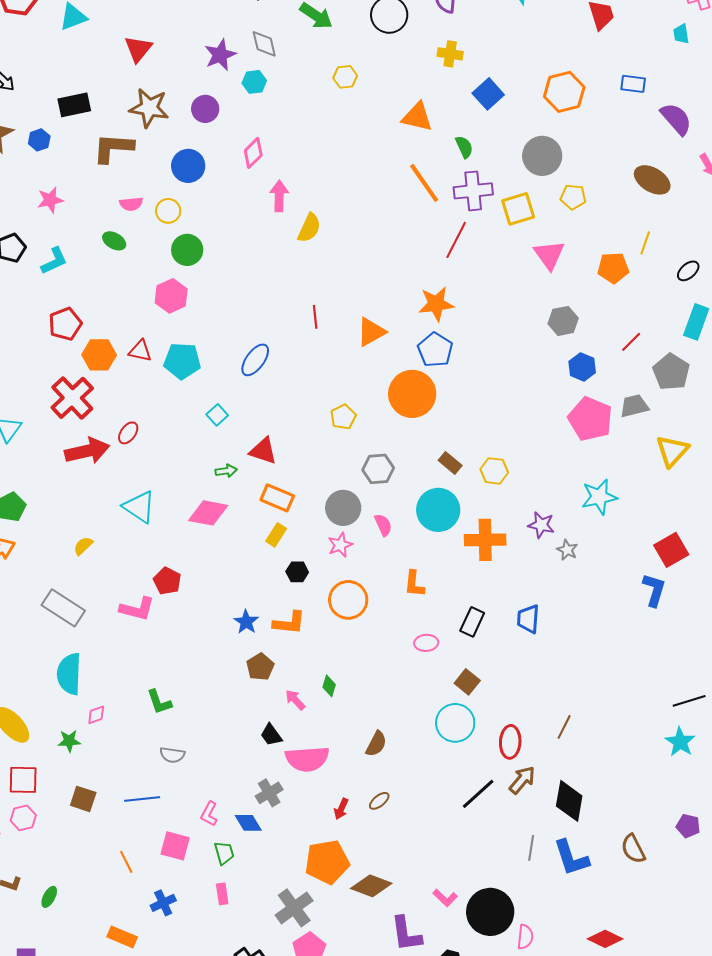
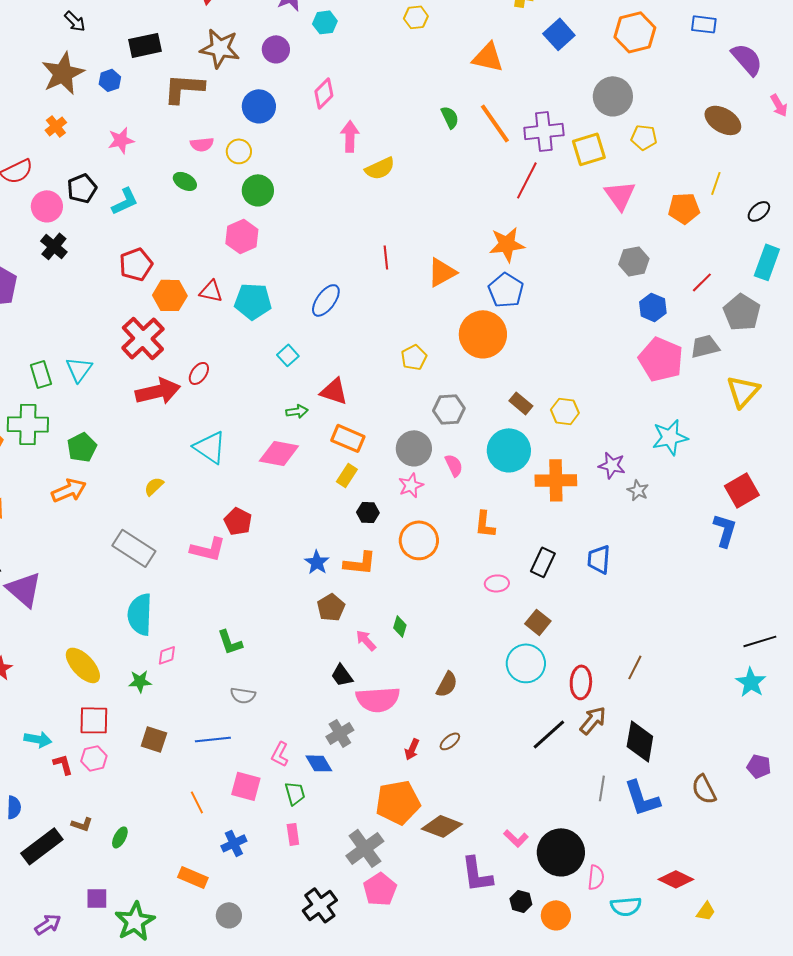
green semicircle: (464, 147) -> (450, 117), moved
yellow semicircle: (309, 228) -> (380, 168), turned 40

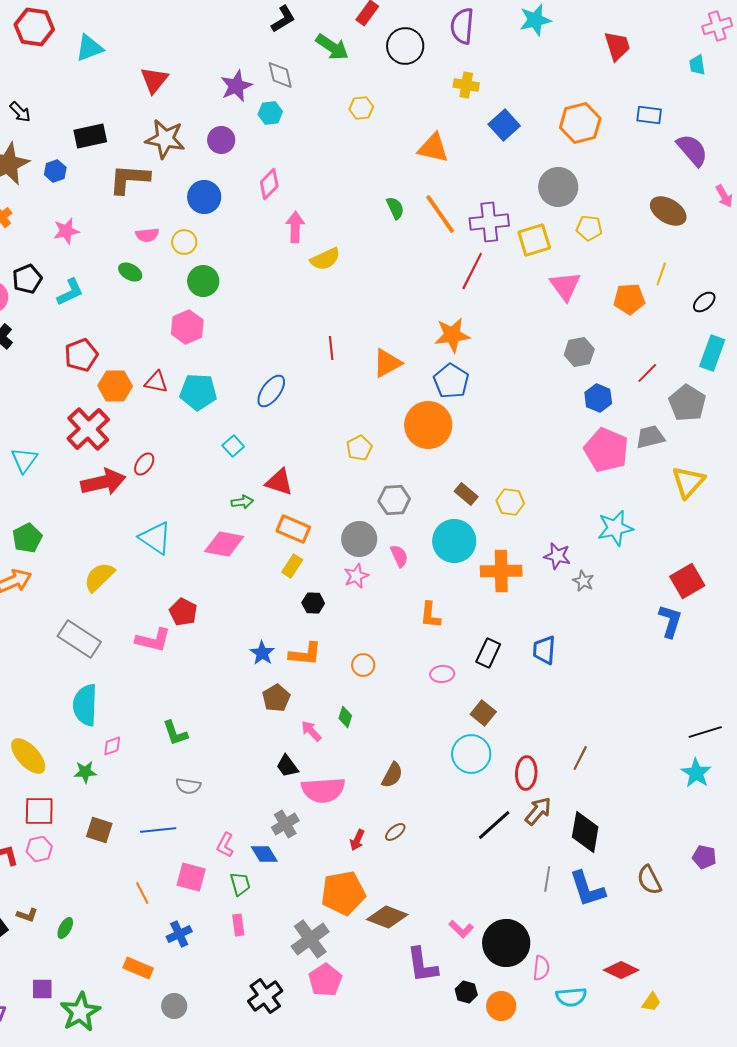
yellow semicircle: (154, 486) -> (99, 577), size x1.6
orange circle: (419, 540) -> (363, 665), moved, size x0.6

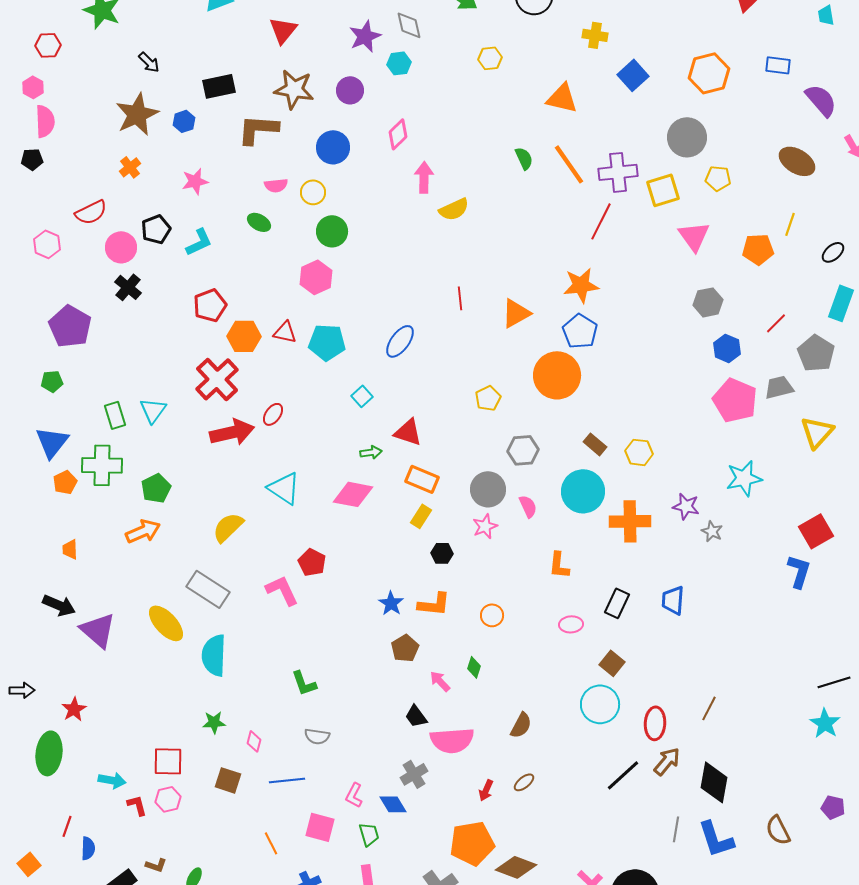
pink L-shape: (153, 640) -> (282, 590), turned -129
pink diamond: (112, 746) -> (254, 741), moved, turned -55
yellow ellipse: (28, 756) -> (166, 623), moved

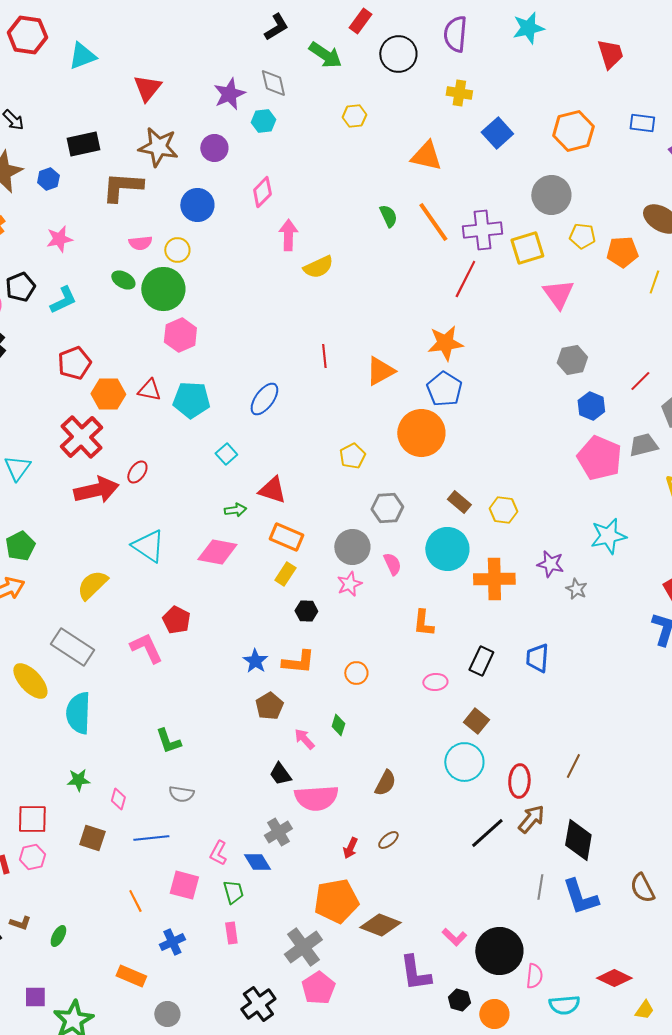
green circle: (332, 231) -> (163, 289), moved, size x1.4
orange pentagon: (758, 249) -> (622, 252), moved

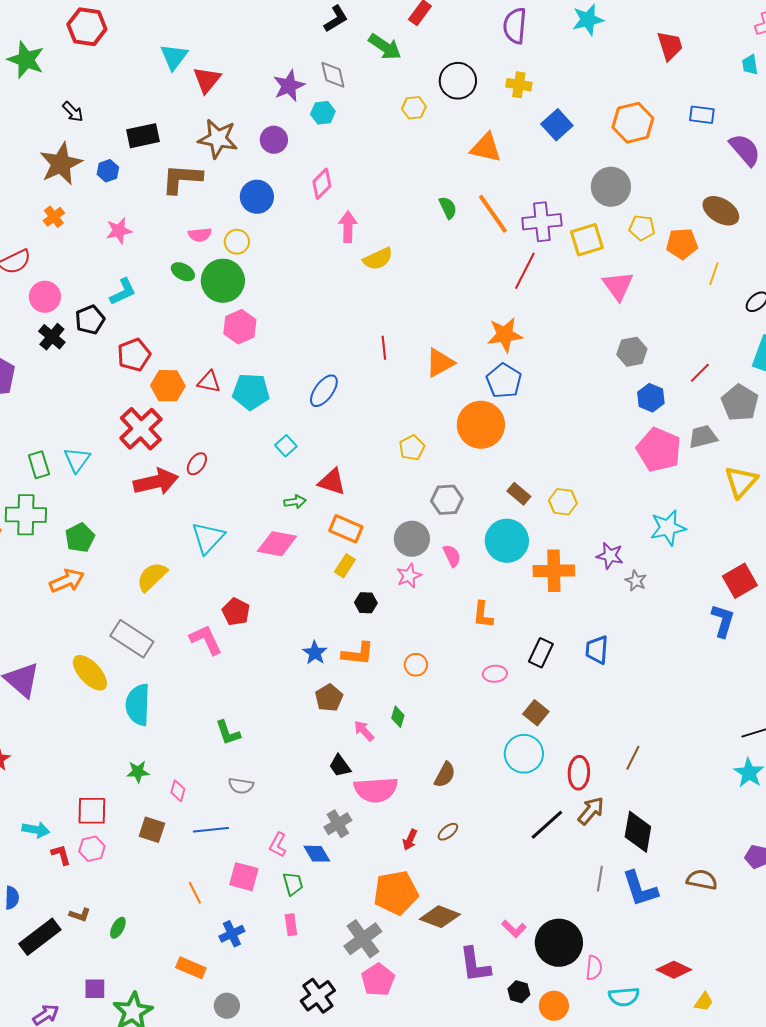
black circle: (398, 54) -> (458, 81), moved
cyan triangle: (82, 56) -> (174, 57), moved, turned -32
black pentagon: (20, 287) -> (90, 320), moved
cyan triangle: (148, 546) -> (208, 538), turned 39
brown semicircle: (642, 888) -> (702, 880), turned 128

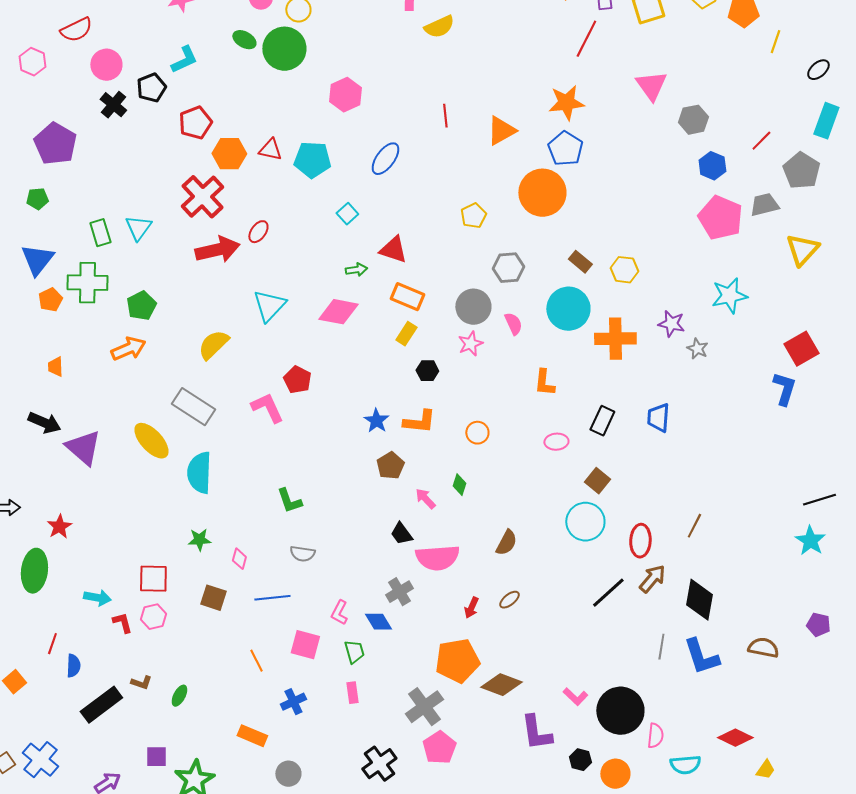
pink triangle: (618, 286) -> (651, 86), moved
pink hexagon: (240, 327) -> (345, 95), moved

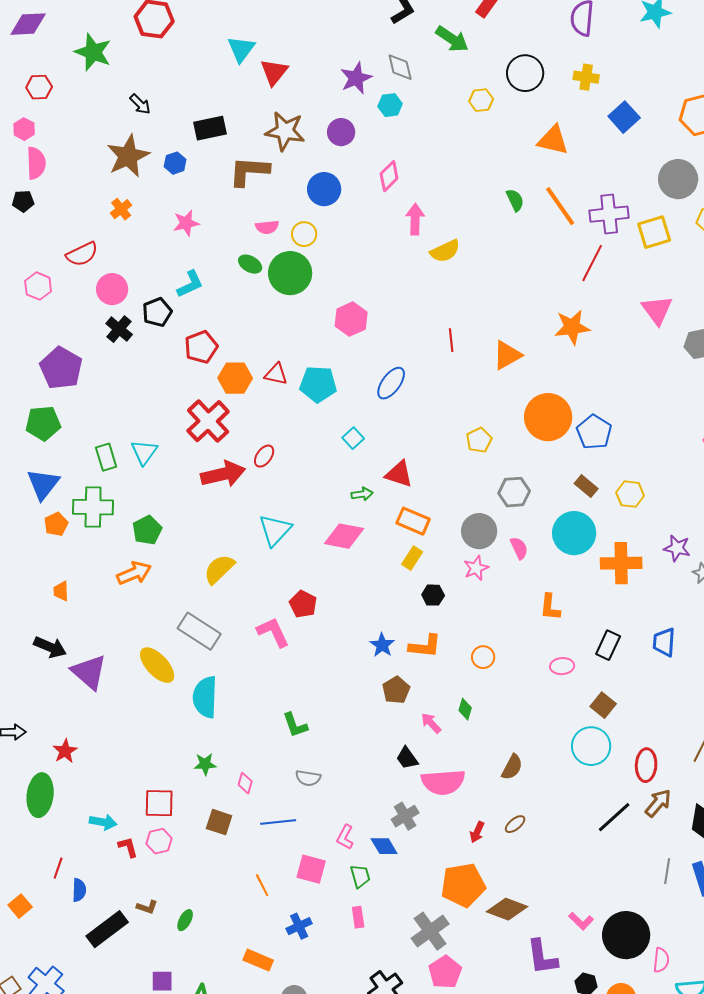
blue pentagon: (565, 149) -> (594, 432), moved
green pentagon: (37, 199) -> (43, 423), size x1.6

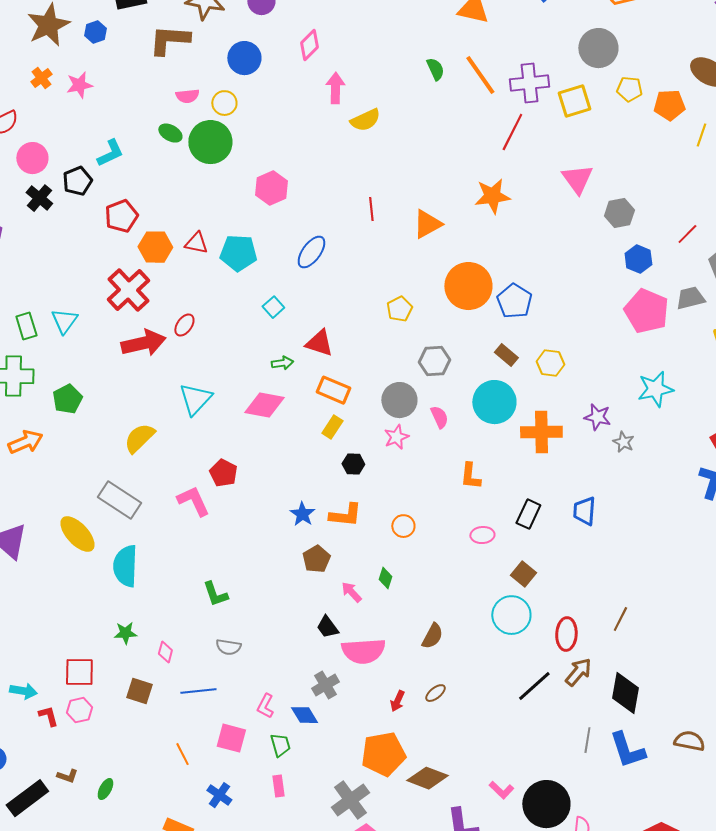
pink star: (186, 223) -> (79, 85), moved
orange arrow: (134, 573) -> (25, 442), moved
blue cross: (299, 926) -> (219, 795), turned -30

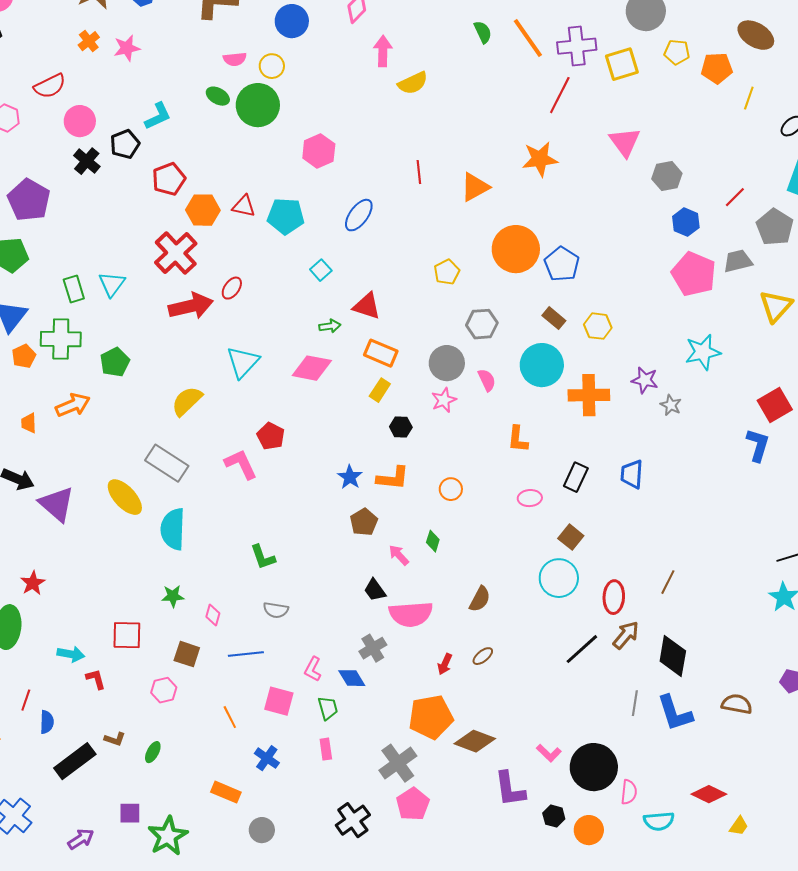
pink hexagon: (79, 710) -> (164, 690), moved

